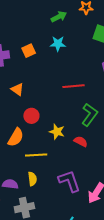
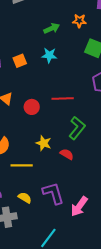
red circle: (31, 116) -> (32, 107), moved
yellow semicircle: (32, 179) -> (25, 198), moved, turned -56

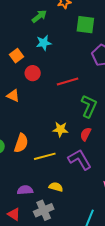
red circle: (32, 107) -> (33, 73), moved
red semicircle: (67, 154) -> (86, 134), turned -80
purple L-shape: (53, 193) -> (80, 160), moved

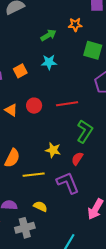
red circle: (33, 73) -> (34, 106), moved

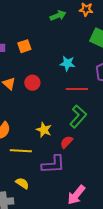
cyan star: (49, 62) -> (67, 63), moved
red line: (67, 104) -> (77, 89), moved
purple L-shape: (68, 183) -> (53, 164), turned 100

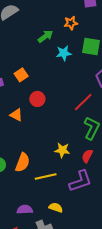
cyan star: (67, 63) -> (64, 53), moved
red circle: (32, 83) -> (37, 99), moved
red line: (77, 89) -> (83, 102), turned -30

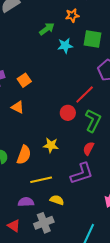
orange square: (21, 75) -> (24, 80), moved
red circle: (37, 99) -> (68, 113), moved
yellow star: (62, 150) -> (51, 145), moved
yellow line: (46, 177) -> (41, 180), moved

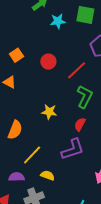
red circle: (68, 113) -> (48, 62), moved
yellow star: (51, 145) -> (49, 112), moved
yellow line: (41, 180) -> (32, 155), turned -35

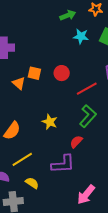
orange square: (16, 55) -> (34, 73), moved, turned 32

